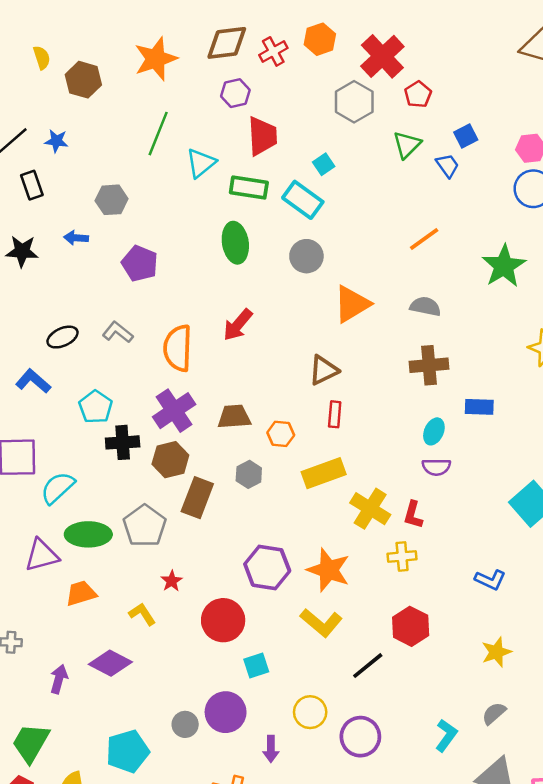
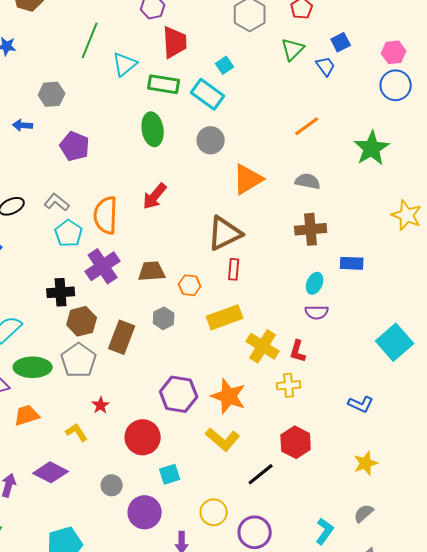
brown triangle: (324, 370) -> (225, 233), size x1.4
cyan pentagon: (96, 407) -> (69, 233), moved
brown hexagon: (170, 460) -> (82, 321), moved
gray circle: (185, 724) -> (112, 485), moved

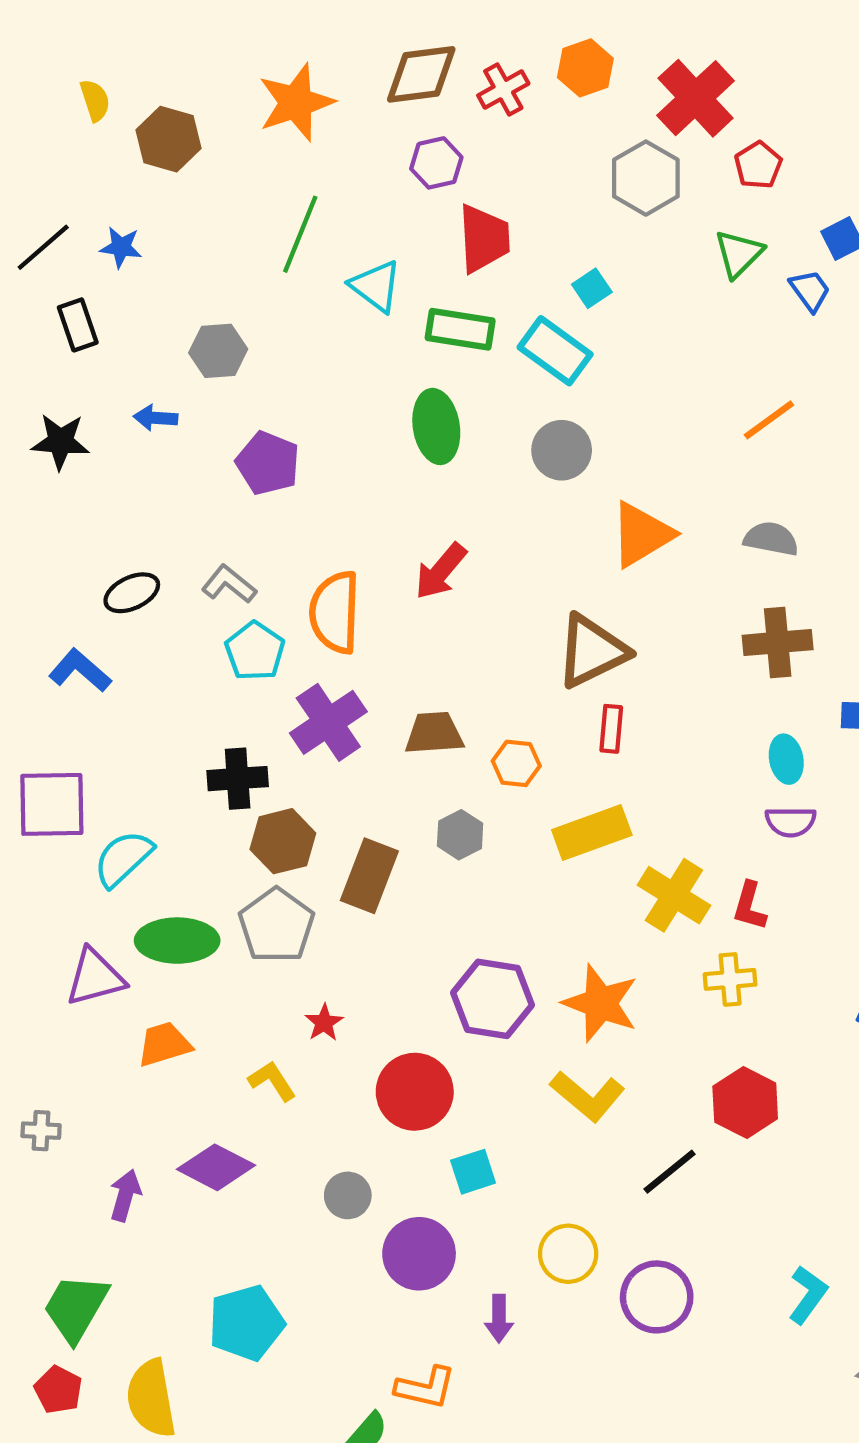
cyan triangle: (125, 64) -> (376, 286), turned -44
cyan ellipse: (315, 283) -> (786, 759), turned -35

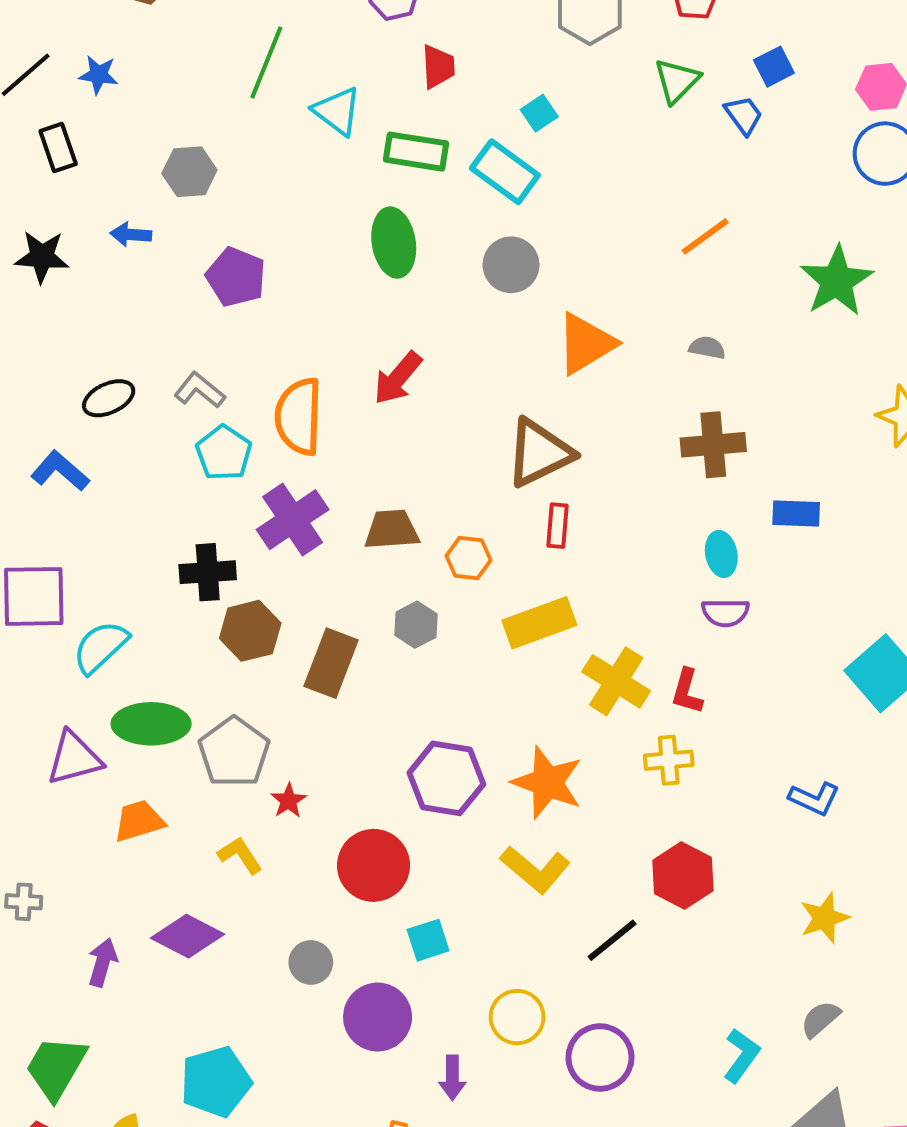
red trapezoid: (484, 239) -> (438, 67), size x0.7
gray semicircle: (771, 539) -> (707, 348), size x0.7
gray pentagon: (276, 925) -> (234, 752), moved

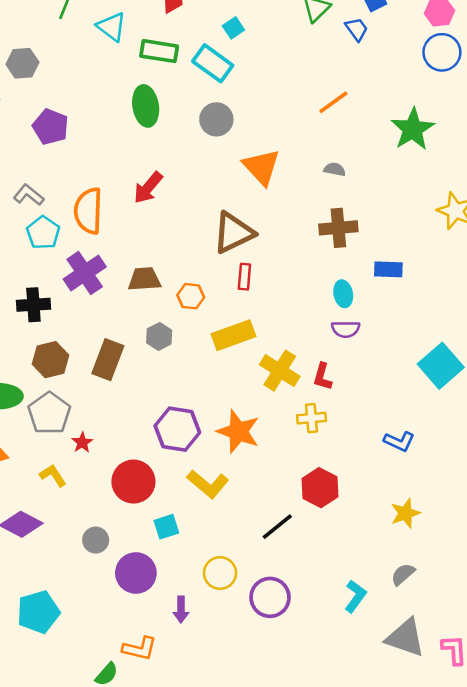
orange triangle: (586, 344) -> (261, 167), turned -42
brown hexagon: (250, 631) -> (51, 360), moved
yellow L-shape: (535, 869) -> (208, 484), moved

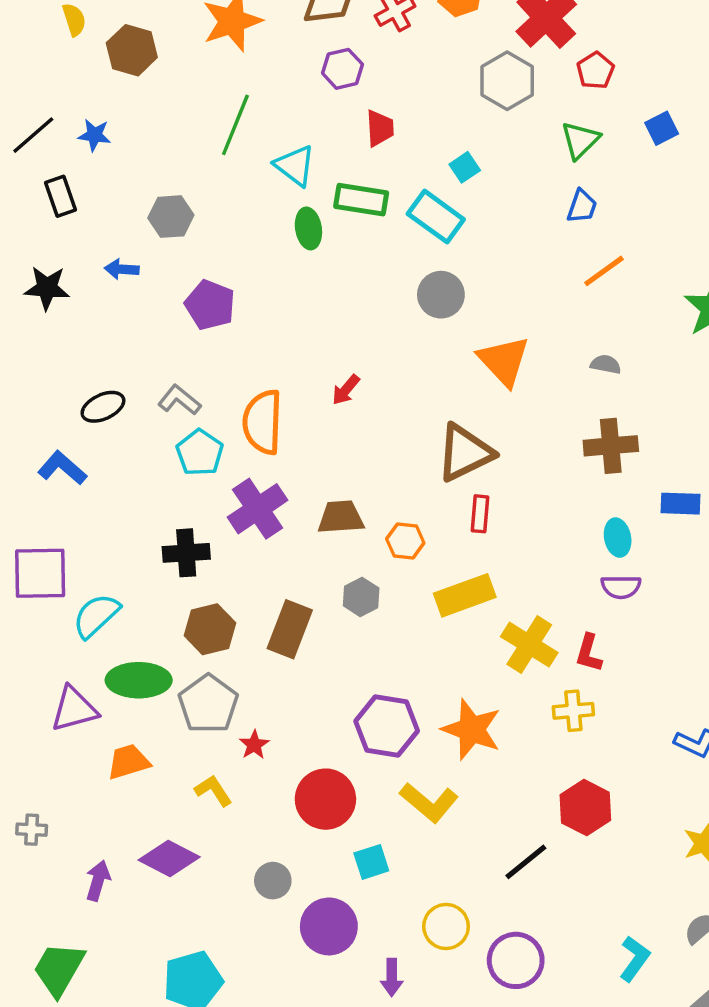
blue trapezoid: (357, 29) -> (582, 206), moved, turned 55
green ellipse: (146, 106) -> (308, 228), moved, size x0.7
red arrow: (148, 188) -> (346, 390), size x0.7

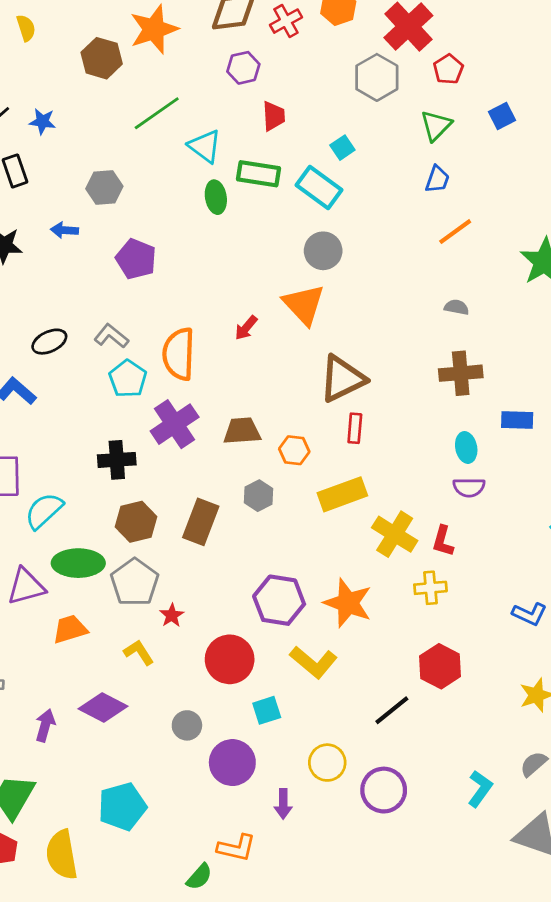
brown hexagon: (132, 50) -> (102, 58), moved
green line: (235, 125) -> (157, 113), turned 33
orange triangle: (504, 361) -> (304, 304), moved

